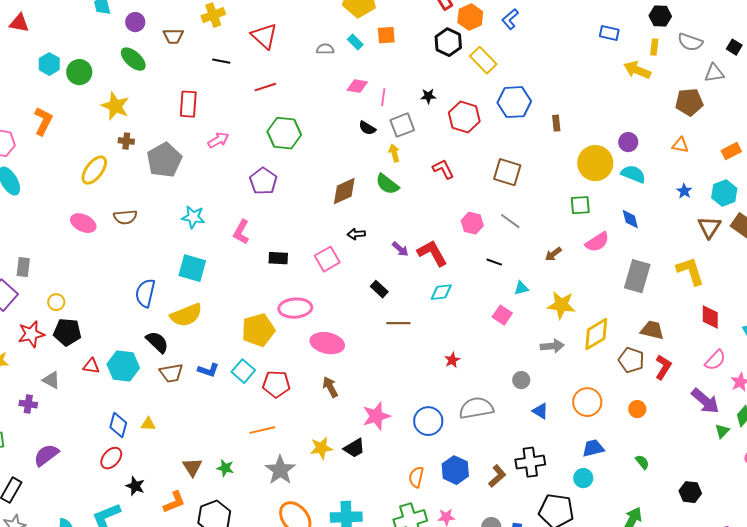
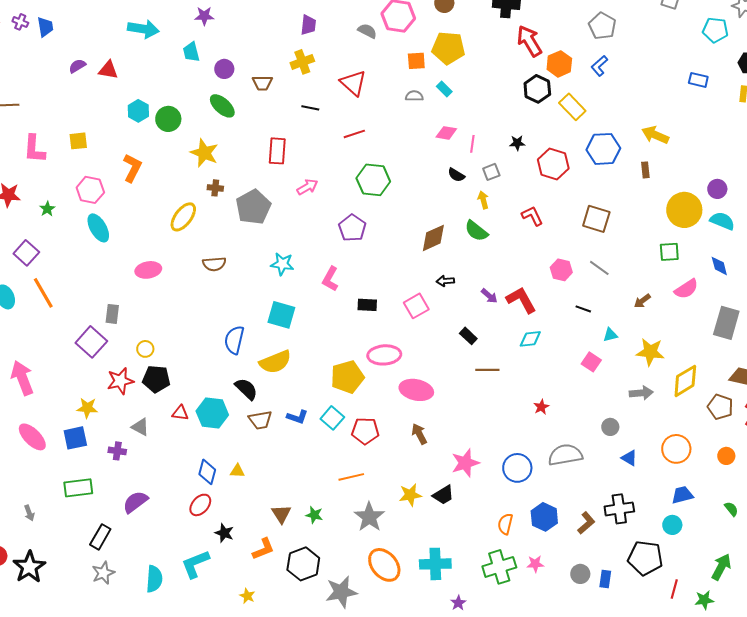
orange square: (386, 35) -> (416, 61), moved
yellow arrow: (637, 70) -> (655, 135), moved
gray square: (402, 125) -> (491, 172), size x0.7
pink ellipse: (83, 223) -> (148, 270), moved, turned -35

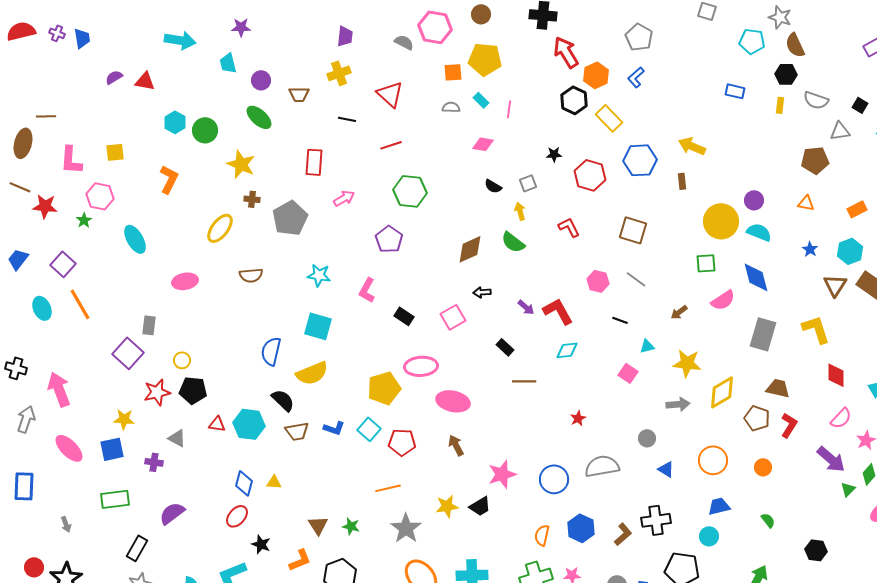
pink line: (472, 144) -> (509, 109), moved
pink hexagon: (90, 190) -> (100, 196), moved
blue diamond: (719, 266) -> (756, 277), size x1.5
black rectangle: (367, 305) -> (404, 316), turned 30

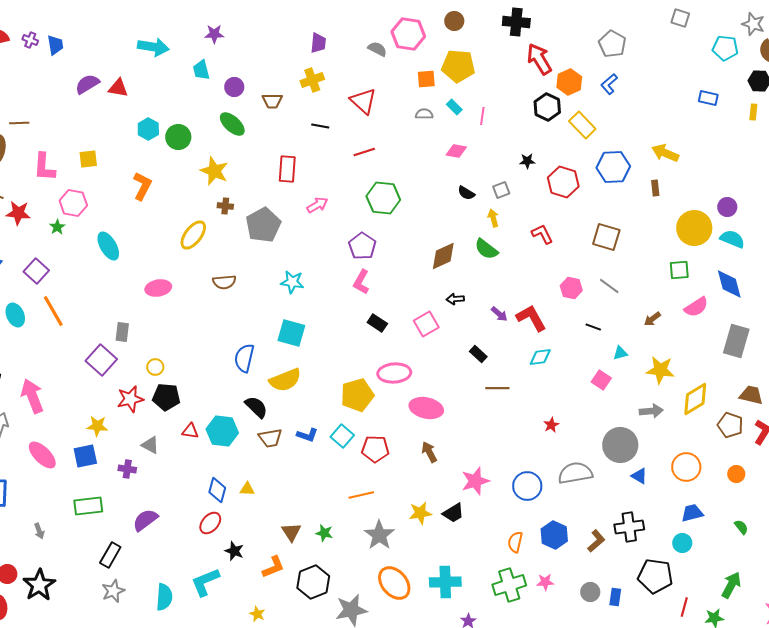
purple semicircle: (114, 77) -> (87, 84), size x1.4
pink L-shape: (367, 290) -> (361, 282), moved
gray circle: (647, 438) -> (620, 445), size x2.0

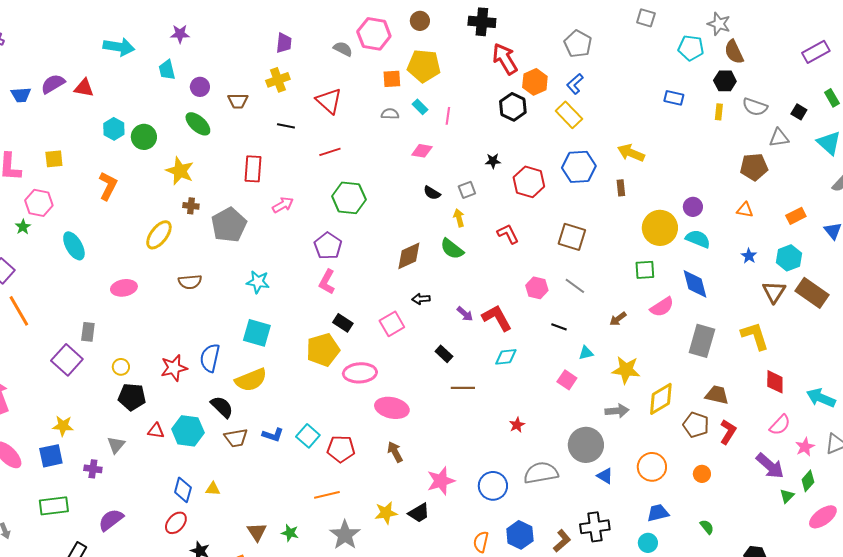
blue trapezoid: (55, 45) -> (21, 95), moved, turned 95
yellow rectangle: (582, 125) -> (569, 115), moved
yellow pentagon: (357, 395) -> (323, 350), moved
red star: (130, 399) -> (174, 368), moved
gray triangle: (150, 445) -> (116, 445), turned 42

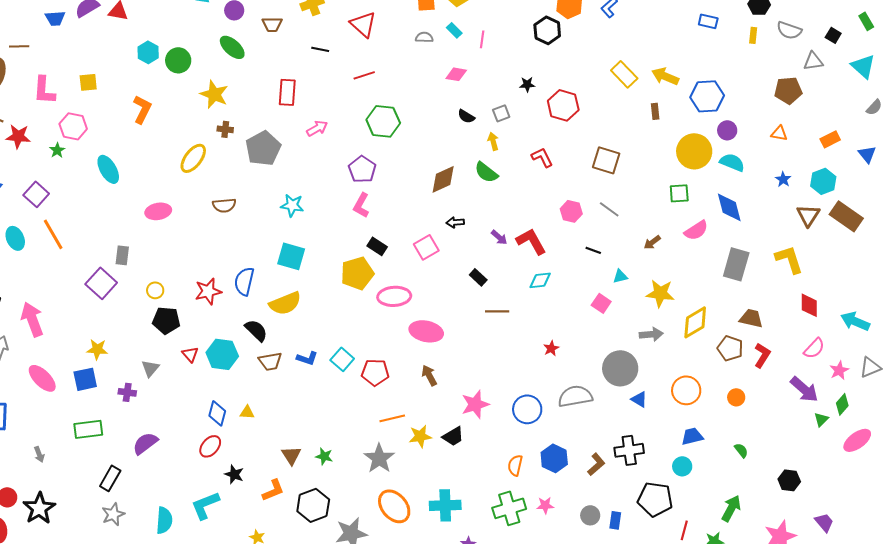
yellow rectangle: (569, 115) -> (624, 74), moved
blue hexagon: (579, 167) -> (707, 96), moved
red triangle: (156, 431) -> (190, 354), turned 42
orange line: (327, 495) -> (392, 418), moved

